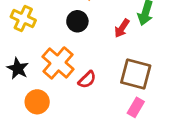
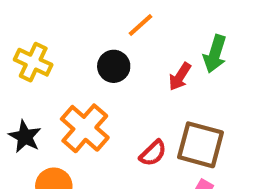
red semicircle: (87, 80) -> (153, 153), moved

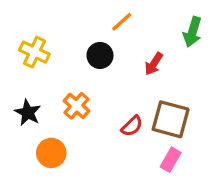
green arrow: (215, 54) -> (192, 32), moved
orange cross: (85, 128) -> (76, 106), size x0.7

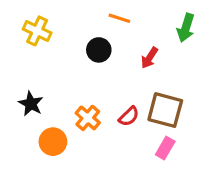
orange line: (122, 22) -> (119, 18), turned 60
yellow cross: (34, 52) -> (37, 31), moved
orange cross: (76, 106) -> (88, 118), moved

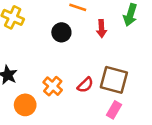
red arrow: (149, 58) -> (101, 29), moved, turned -36

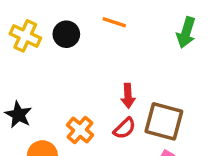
red arrow: (101, 29) -> (128, 96), moved
black circle: (61, 32) -> (66, 34), moved

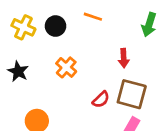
red arrow: (128, 96) -> (124, 58), moved
black star: (18, 115) -> (18, 71), moved
orange cross: (80, 130) -> (66, 67), moved

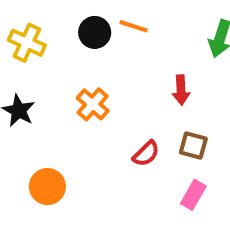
black circle: (56, 26) -> (95, 32), moved
brown square: (132, 94) -> (193, 145), size x0.6

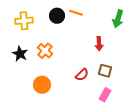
yellow cross: (27, 43) -> (24, 21), turned -30
orange cross: (93, 104) -> (45, 51), moved
orange circle: (47, 187) -> (42, 85), moved

